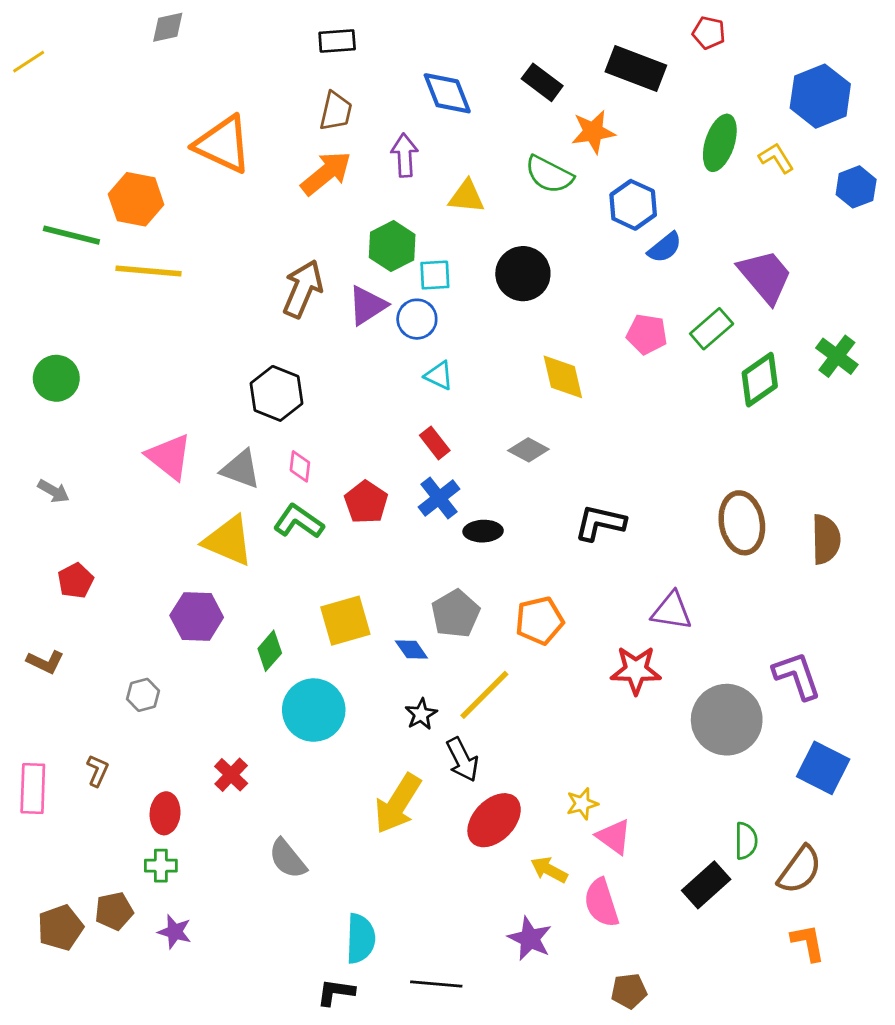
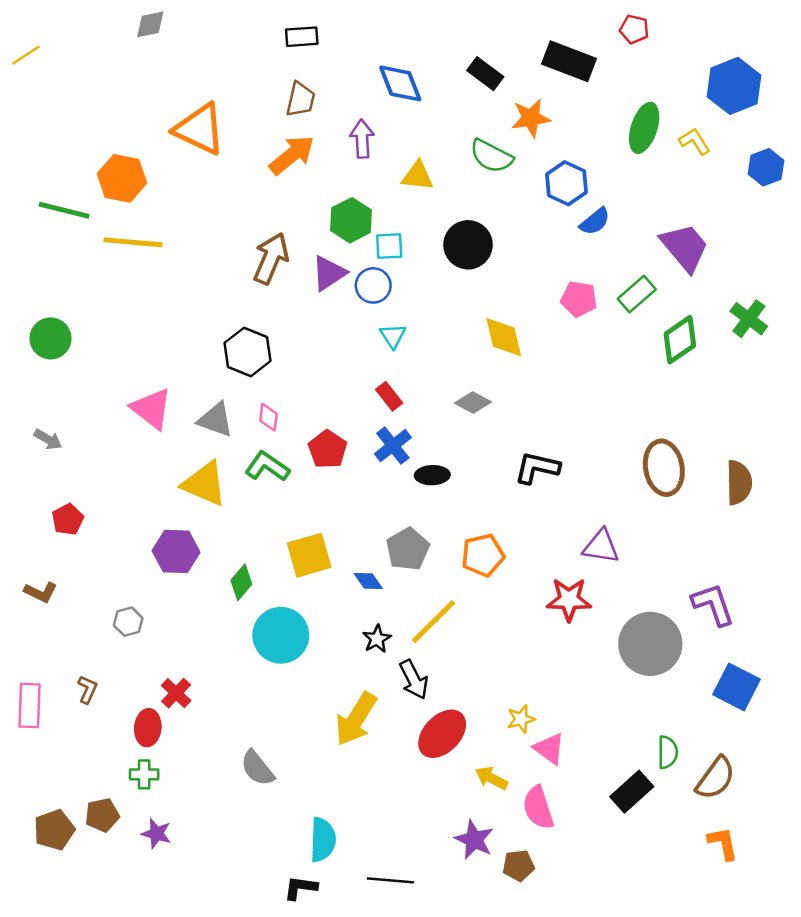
cyan triangle: (439, 376) -> (393, 336), turned 32
red cross: (231, 775) -> (176, 693), moved
brown pentagon: (629, 991) -> (518, 866), moved

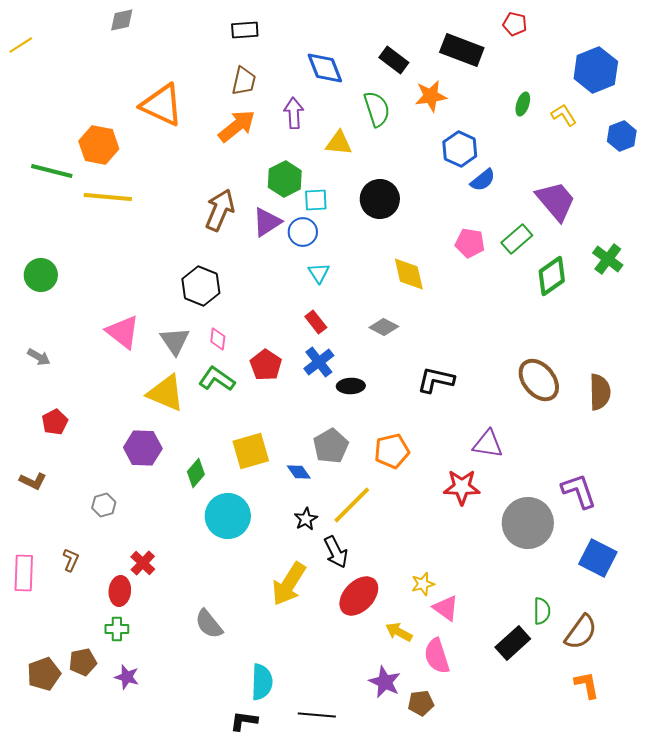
green ellipse: (644, 128) -> (523, 104), size x0.6
green semicircle: (491, 156) -> (377, 109), moved, turned -135
gray triangle: (216, 420) -> (175, 341), turned 36
brown ellipse: (664, 468) -> (539, 380), turned -30

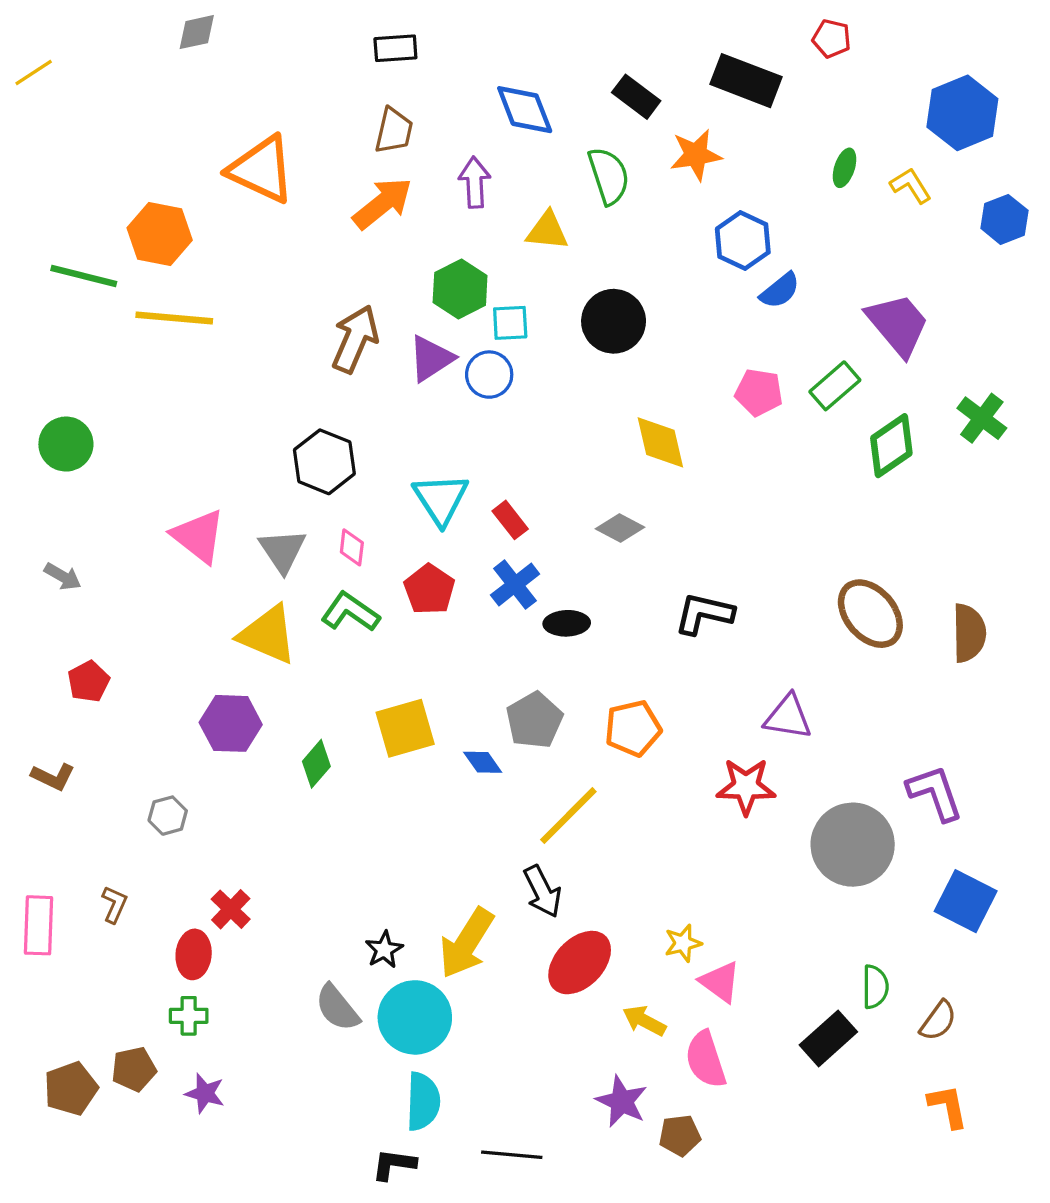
cyan triangle: (319, 273) -> (441, 499), moved, size x1.6
cyan circle: (228, 516) -> (415, 1017), moved
black star: (306, 519) -> (384, 950), moved
brown semicircle: (581, 632) -> (938, 1021), size x0.7

